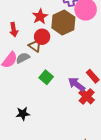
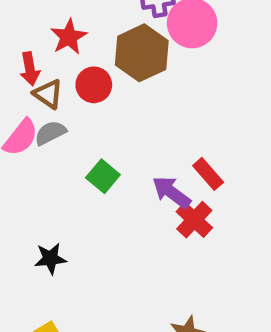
red star: (40, 16) -> (69, 37), moved
brown triangle: (35, 46) -> (48, 94), moved

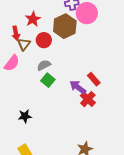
brown triangle: (48, 94) -> (24, 44), turned 32
gray semicircle: (50, 133) -> (44, 65), moved

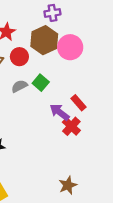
pink circle: (87, 13) -> (70, 47), moved
green square: (48, 80) -> (41, 83), moved

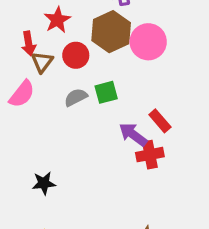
green square: (41, 83) -> (106, 92), turned 35
red cross: (71, 126) -> (150, 155), turned 36

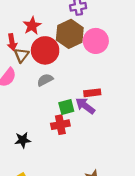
red circle: (76, 55) -> (45, 50), size x1.5
green square: (106, 92) -> (66, 107), moved
red rectangle: (160, 121) -> (92, 93), moved, turned -56
red cross: (150, 155) -> (60, 125), moved

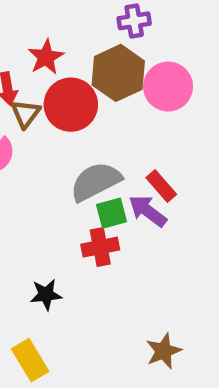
gray semicircle: (45, 80) -> (96, 181), moved, size x1.6
red rectangle: (92, 93) -> (161, 186), turned 56
black star: (23, 140) -> (46, 295), moved

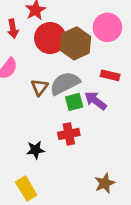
brown hexagon: (118, 73) -> (75, 43), moved
brown triangle: (26, 114) -> (40, 87), moved
red rectangle: (161, 186) -> (110, 75), moved, turned -36
red cross: (100, 247) -> (69, 134), moved

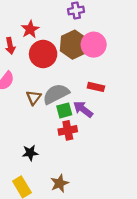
brown hexagon: (75, 43) -> (74, 45), moved
red cross: (69, 134) -> (68, 130), moved
brown star: (105, 183) -> (60, 183), moved

